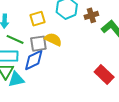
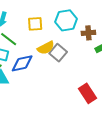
yellow semicircle: (53, 39) -> (46, 48), turned 114
gray square: (38, 44) -> (58, 53), moved, turned 36

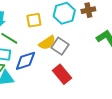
brown cross: (88, 33) -> (88, 10), moved
red rectangle: (87, 93) -> (62, 74), moved

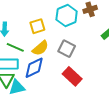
yellow semicircle: (47, 43) -> (40, 48), moved

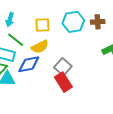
gray square: (67, 49) -> (63, 67), moved

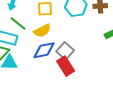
blue diamond: (29, 64) -> (44, 50), moved

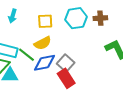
green line: (18, 24) -> (27, 55), moved

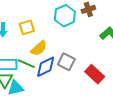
yellow square: (45, 21) -> (27, 27), moved
red rectangle: (66, 78) -> (95, 74), moved

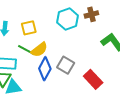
green line: (26, 64) -> (26, 50), moved
blue diamond: (46, 67) -> (45, 69), turned -40

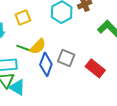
yellow square: (29, 28) -> (23, 17), moved
cyan triangle: (13, 87) -> (17, 87), turned 48

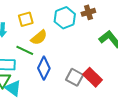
yellow semicircle: (38, 46) -> (39, 37), moved
gray square: (66, 58) -> (75, 77), moved

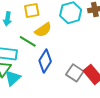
cyan triangle: (13, 88) -> (13, 78), turned 36

